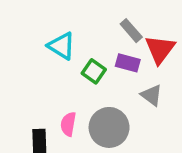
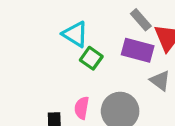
purple rectangle: (128, 63) -> (138, 50), size x1.4
green square: (94, 71) -> (91, 58), moved

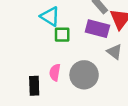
green square: (91, 58) -> (62, 35), turned -35

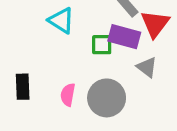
green square: (62, 35) -> (102, 45), moved
black rectangle: (34, 86) -> (23, 87), moved

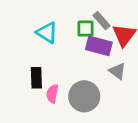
green square: (102, 45) -> (86, 29), moved
black rectangle: (23, 87) -> (36, 78), moved

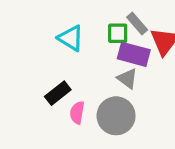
gray triangle: (117, 71) -> (127, 79), moved
black rectangle: (36, 78) -> (58, 93), turned 54

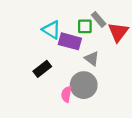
purple rectangle: (134, 54) -> (70, 41), moved
pink semicircle: (77, 113) -> (66, 94), moved

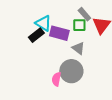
green square: (85, 26) -> (79, 25), moved
black rectangle: (42, 69) -> (36, 35), moved

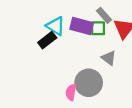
purple rectangle: (59, 33) -> (82, 26), moved
gray triangle: (78, 48) -> (109, 58), moved

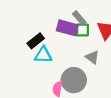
gray rectangle: (104, 15) -> (79, 18), moved
cyan triangle: (56, 26) -> (43, 55), moved, turned -30

